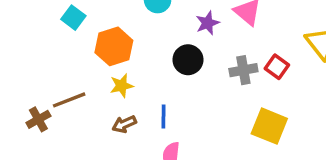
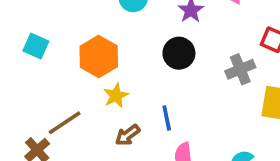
cyan square: (73, 18) -> (36, 46), moved
gray cross: (243, 70) -> (240, 69), moved

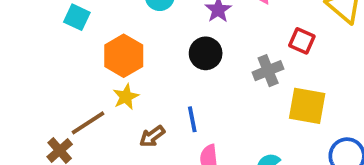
cyan square: (36, 46) -> (77, 17), moved
yellow star: (116, 96) -> (126, 97), moved

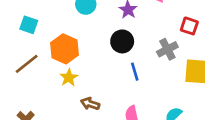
blue line: (192, 119) -> (135, 72), moved
brown line: (88, 123) -> (27, 64), moved
brown arrow: (152, 136) -> (90, 104), turned 60

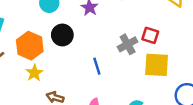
red square: (189, 26) -> (150, 35), moved
black circle: (122, 41) -> (62, 35), moved

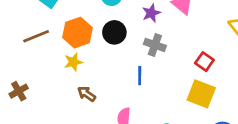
gray cross: (128, 44) -> (155, 45), moved, turned 30

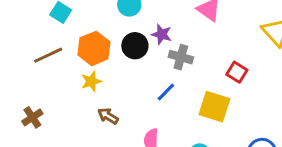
purple star: (151, 13) -> (162, 34), moved, turned -30
blue line: (140, 76) -> (166, 92), turned 48
yellow square: (201, 94) -> (214, 107), moved

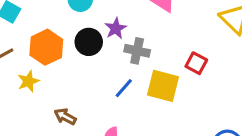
purple star: (162, 34) -> (116, 28), turned 30
yellow star: (91, 81) -> (28, 81), moved
yellow square: (214, 107) -> (163, 86), moved

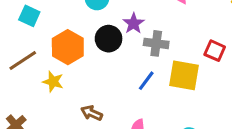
yellow star: (28, 81) -> (53, 82), turned -30

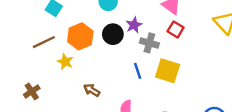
red square: (215, 51) -> (176, 29), moved
blue line: (146, 81) -> (138, 71), turned -63

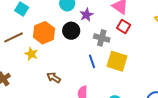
purple star: (134, 25) -> (86, 15), moved

